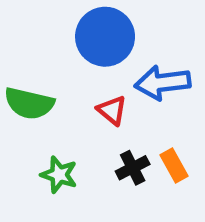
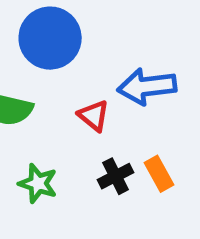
blue circle: (105, 37) -> (50, 38), moved

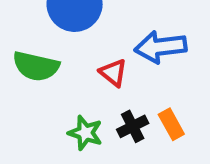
green star: (38, 183) -> (85, 133), moved

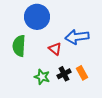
green semicircle: (36, 66) -> (19, 46), turned 80

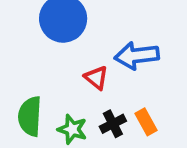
green semicircle: (19, 46) -> (30, 116), moved

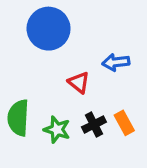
blue arrow: (137, 56) -> (116, 62), size x0.7

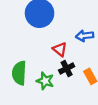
black cross: (94, 125) -> (67, 68), moved

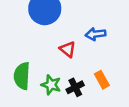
black cross: (67, 68) -> (75, 87), moved

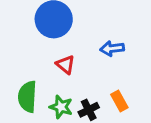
red triangle: (68, 49) -> (65, 65), moved

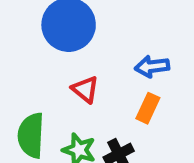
orange rectangle: (119, 101) -> (148, 108), moved, turned 54

